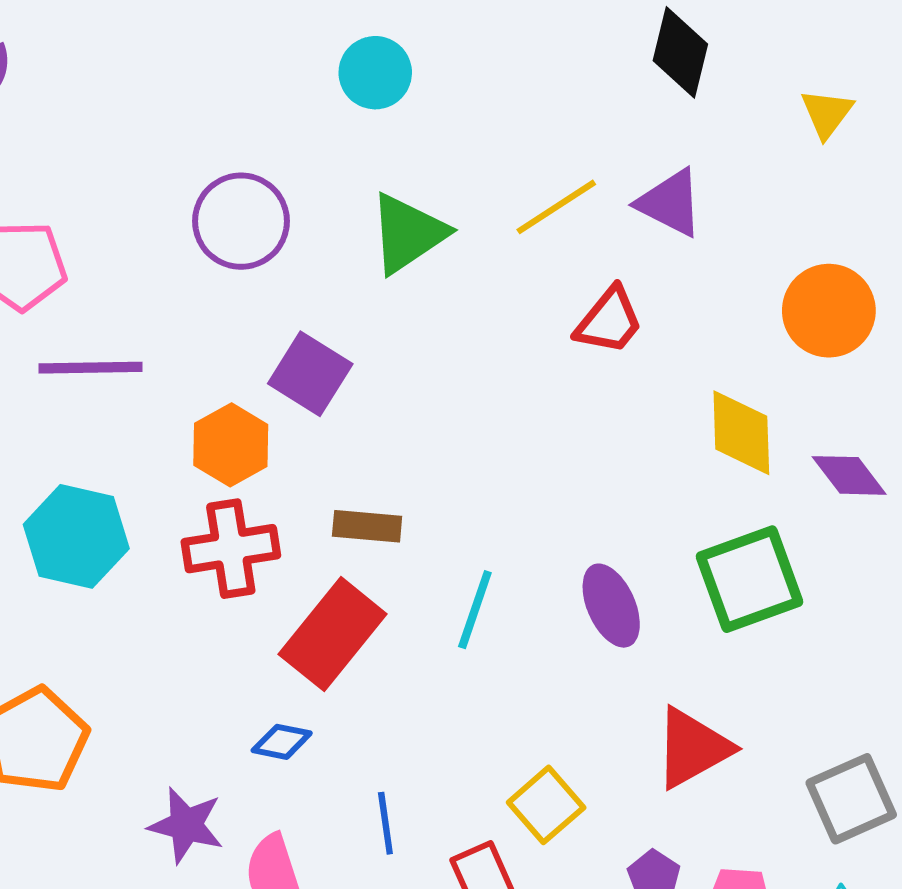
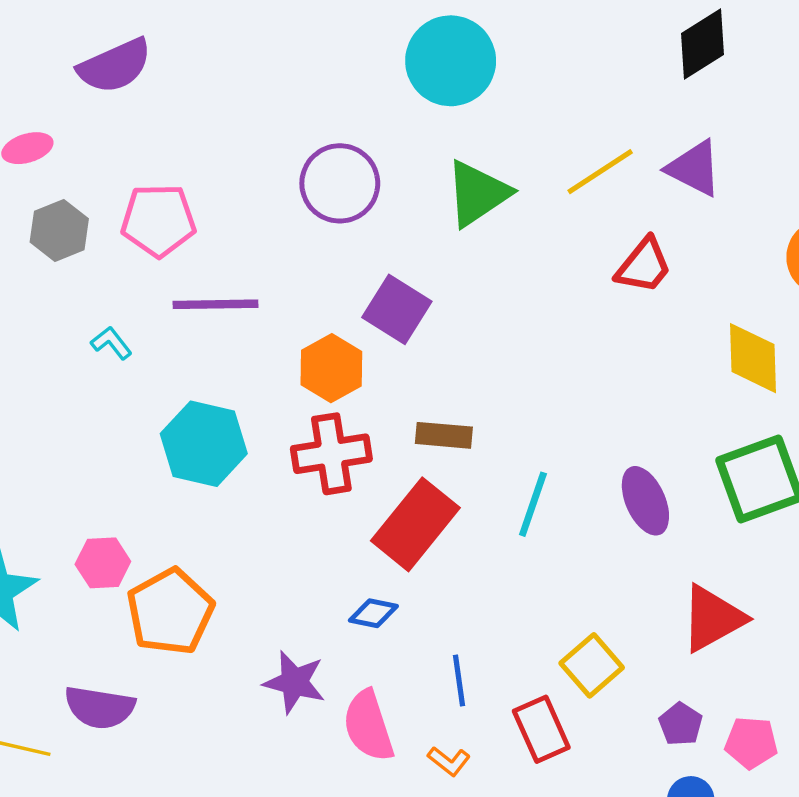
black diamond: (680, 52) -> (703, 44), turned 44
cyan circle: (375, 73) -> (451, 61), size x1.5

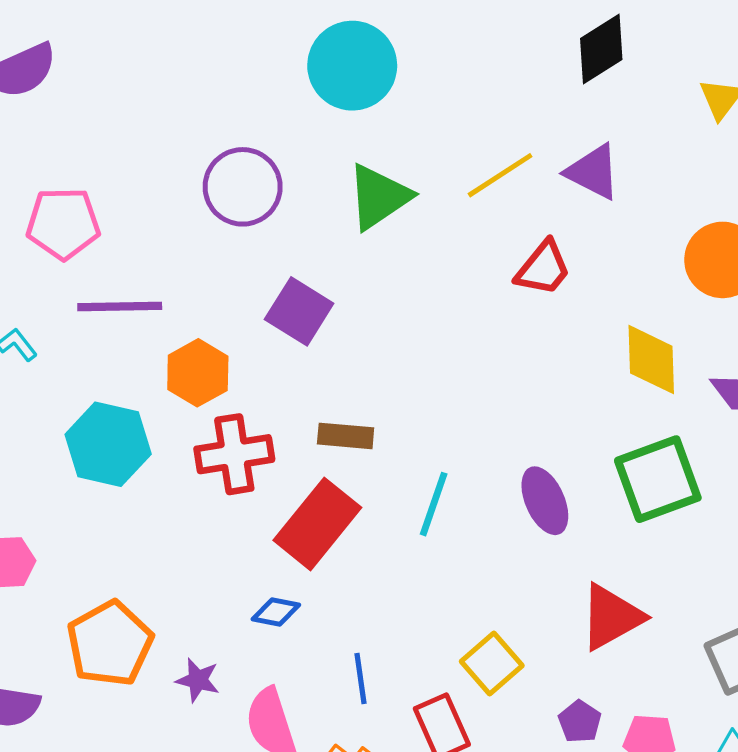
orange hexagon: (331, 368) -> (198, 373), moved
orange pentagon: (170, 612) -> (110, 644), moved
purple star: (294, 682) -> (198, 680), size x0.7

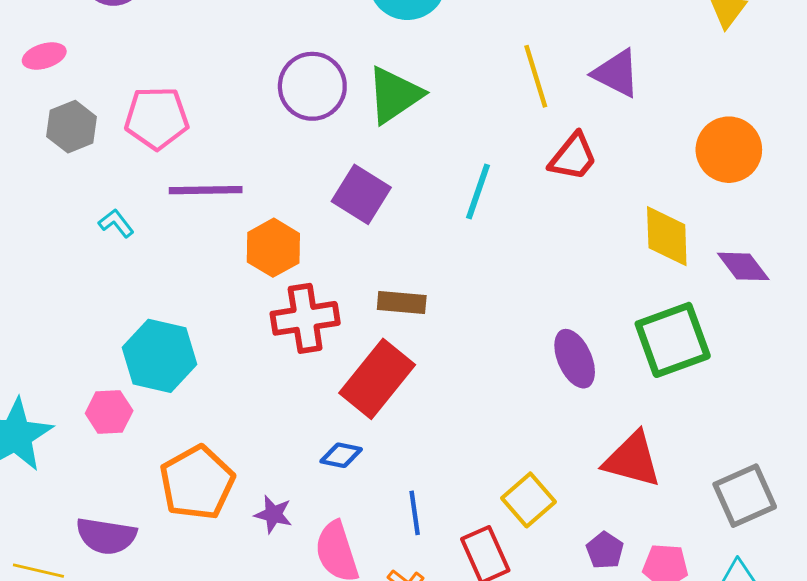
yellow line: (500, 175) -> (536, 76), turned -74
green triangle: (379, 197) -> (394, 95), moved
cyan hexagon: (108, 444) -> (159, 356), moved
cyan line: (434, 504) -> (478, 191), moved
red triangle: (611, 617) -> (632, 460), turned 44

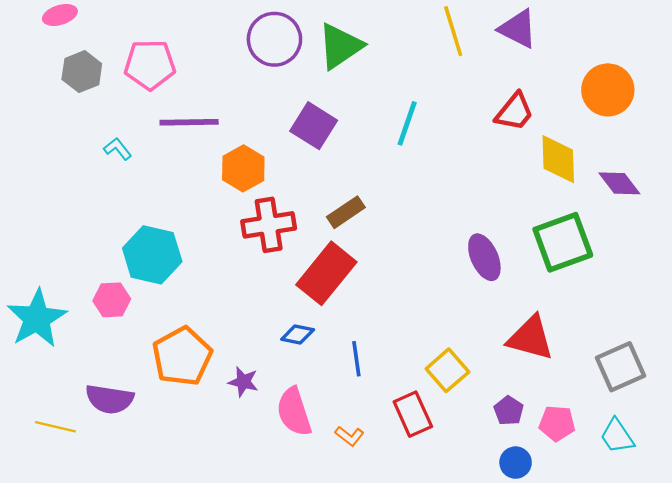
red trapezoid: (573, 157) -> (514, 112), moved
brown rectangle: (402, 302) -> (346, 212), turned -39
blue line: (415, 513) -> (356, 359), moved

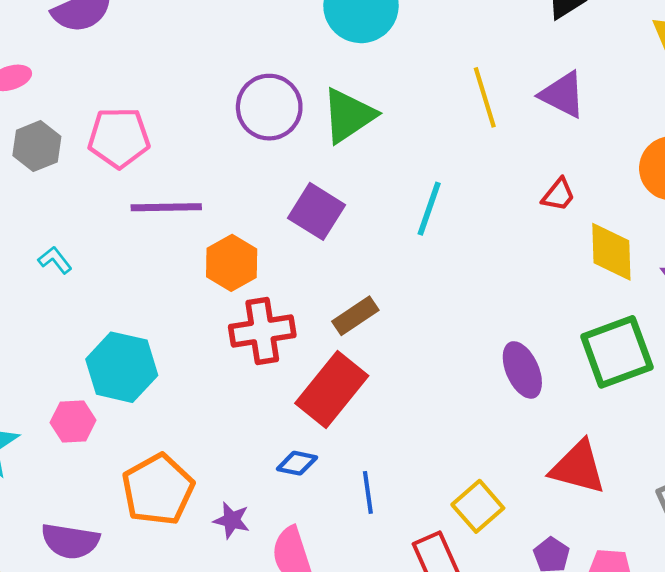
red trapezoid: (514, 112) -> (558, 195), size x0.7
cyan L-shape: (118, 149) -> (55, 260), moved

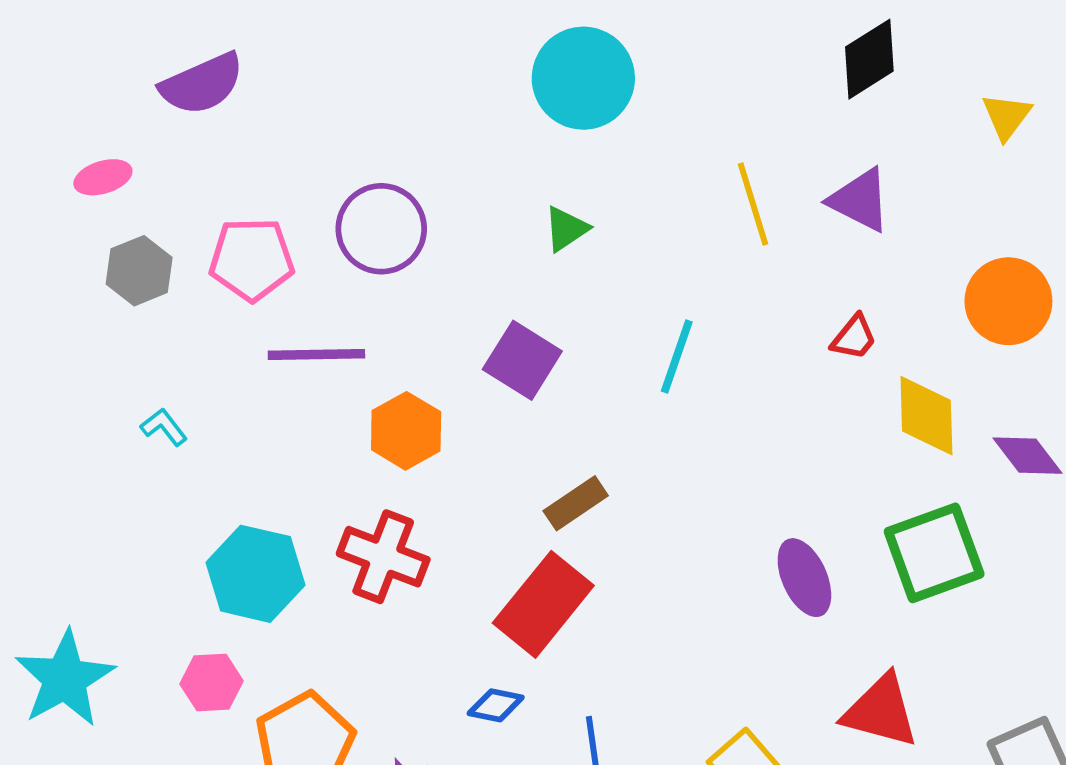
purple circle: (269, 107) -> (381, 229), moved
green triangle: (348, 115) -> (566, 229), size x0.6
red cross: (262, 331) -> (383, 557), moved, turned 30
pink hexagon: (73, 421) -> (212, 682), moved

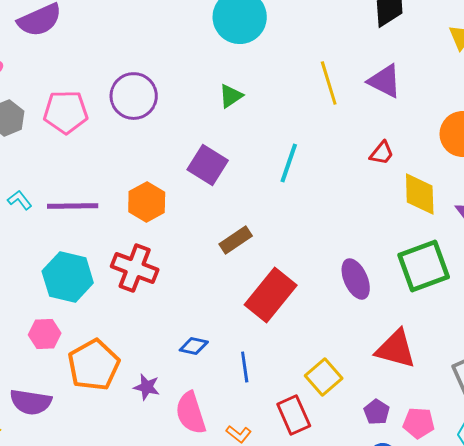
purple line: (316, 355) -> (73, 206), moved
red rectangle: (543, 604) -> (271, 295), moved

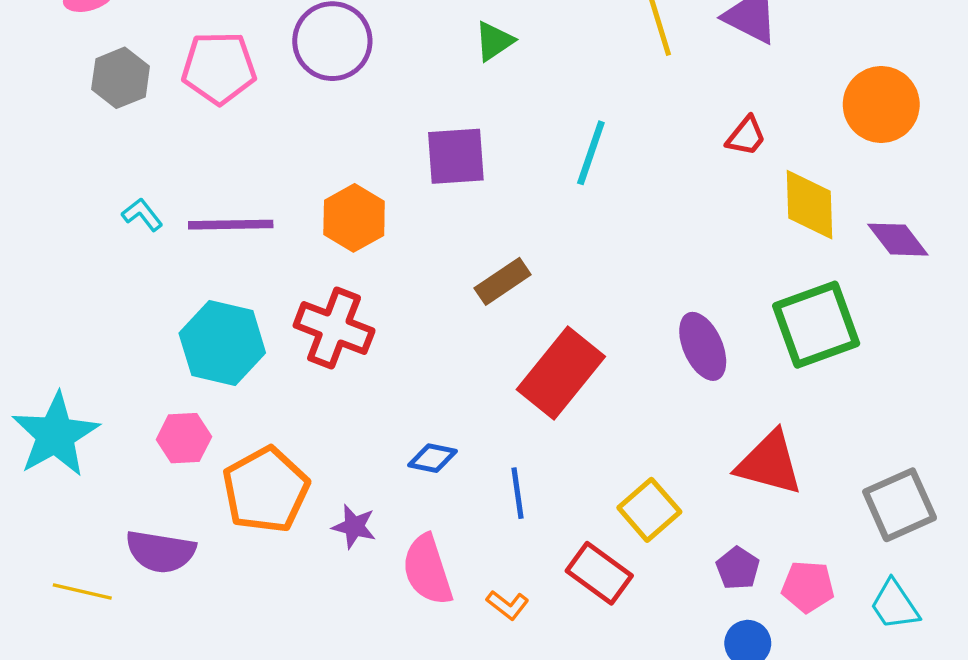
purple square: (208, 165) -> (456, 156), turned -36
red rectangle: (294, 415) -> (599, 573), turned -30

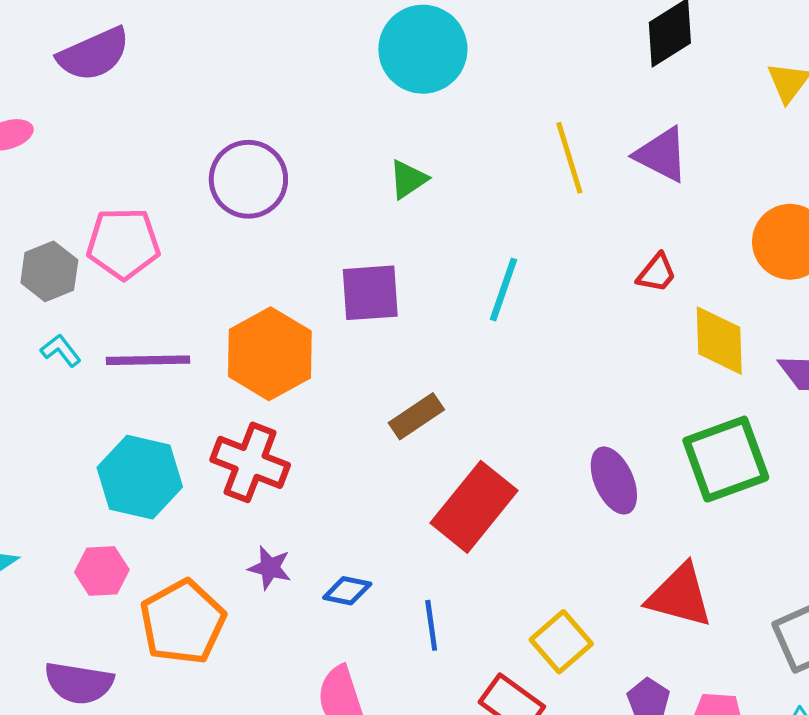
pink pentagon: (219, 68) -> (123, 243), moved
gray hexagon: (121, 78) -> (49, 271), moved
orange hexagon: (354, 218) -> (270, 354), size x1.4
purple star: (354, 527) -> (270, 568), moved

